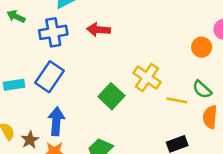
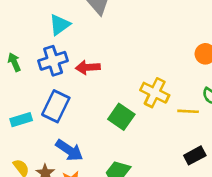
green arrow: (16, 16) -> (14, 62), moved, turned 48
red arrow: (99, 30) -> (88, 67), moved
blue arrow: (56, 121) -> (69, 150), turned 128

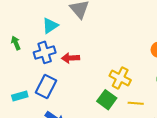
green arrow: (14, 62) -> (16, 43), moved
yellow line: (188, 111) -> (136, 103), moved
green square: (121, 117) -> (107, 100), moved

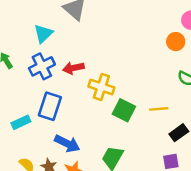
yellow cross: (120, 78) -> (101, 87), moved

